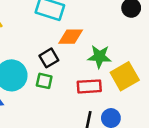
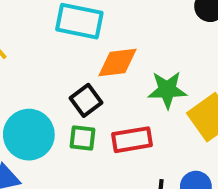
red rectangle: (89, 86) -> (132, 140), moved

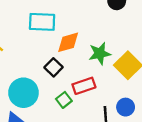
green square: (82, 138) -> (64, 100), moved, turned -35

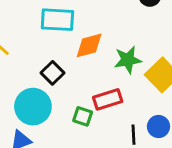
black square: (53, 67) -> (53, 73), moved
green square: (64, 100) -> (83, 116), turned -35

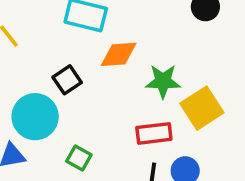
red rectangle: (108, 99) -> (154, 133), moved
green square: (83, 116) -> (79, 158), moved

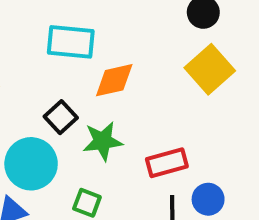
green star: (163, 81) -> (103, 141), moved
yellow square: (202, 108) -> (210, 69), moved

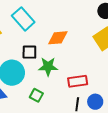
cyan rectangle: (71, 42) -> (23, 19), moved, turned 35
black square: (61, 117) -> (29, 52), turned 35

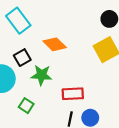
orange diamond: (58, 38) -> (55, 44), turned 45
black square: (29, 52) -> (22, 58), turned -35

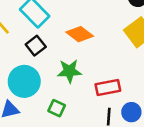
black square: (22, 58) -> (36, 46), moved

